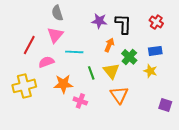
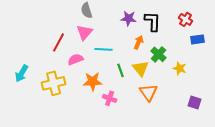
blue rectangle: (155, 51) -> (198, 39), moved

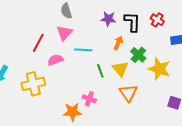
red cross: (186, 19) -> (157, 20), moved
yellow star: (180, 68) -> (159, 69), size x1.6
orange star: (93, 81) -> (72, 112), moved

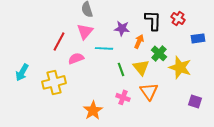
purple star: (108, 19) -> (122, 28), moved
pink cross: (89, 99) -> (123, 97), moved
orange star: (72, 112) -> (93, 110), turned -30

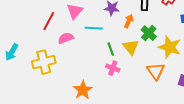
orange triangle: (149, 91) -> (156, 71), moved
pink cross: (123, 97) -> (113, 68), moved

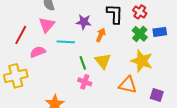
green cross: (149, 33) -> (140, 34), moved
orange triangle: (156, 71) -> (128, 85), turned -42

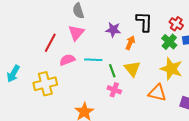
red cross: (140, 12) -> (176, 24), moved
cyan line: (66, 42) -> (93, 60), moved

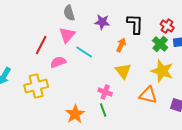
purple star: (113, 30) -> (102, 22), moved
cyan line: (93, 60) -> (84, 52), moved, turned 30
green line: (112, 71) -> (103, 110), moved

